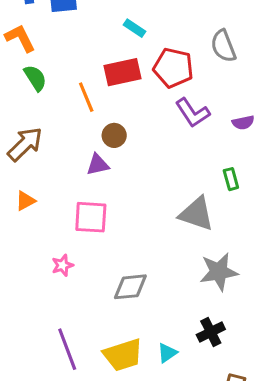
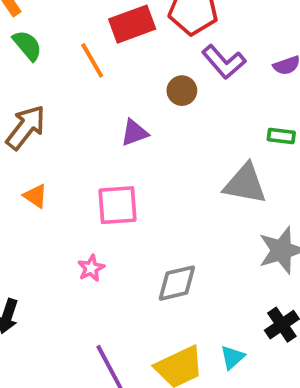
brown circle: (114, 135) -> (182, 91), moved
purple triangle: (98, 165) -> (134, 133), moved
green rectangle: (231, 179) -> (281, 136), turned -60
orange triangle: (25, 201) -> (36, 196), turned -50

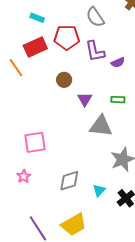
purple L-shape: (224, 62) -> (95, 51), moved, turned 35
purple triangle: (134, 133) -> (85, 99), moved, turned -35
cyan triangle: (232, 357) -> (99, 190), moved

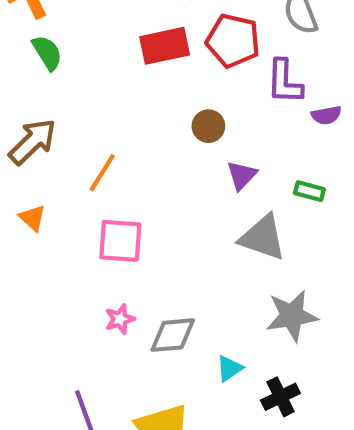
orange line: (16, 68) -> (102, 173), moved, turned 54
pink star: (24, 176) -> (120, 319), moved

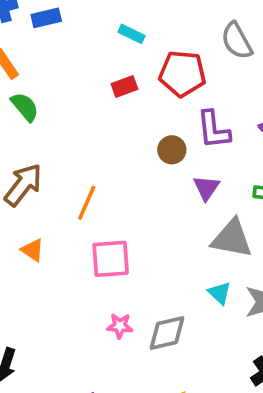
red rectangle: (165, 46) -> (124, 87), size x0.6
purple L-shape: (285, 82) -> (213, 130), moved
pink star: (120, 319) -> (120, 326), turned 30
cyan triangle: (229, 368) -> (219, 293), moved, turned -35

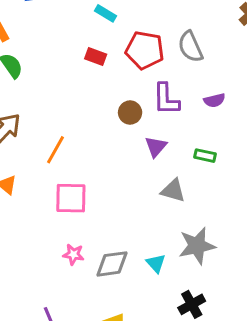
gray semicircle: (237, 41) -> (190, 47), moved
red rectangle: (124, 87) -> (96, 56), turned 35
gray triangle: (232, 238) -> (173, 191), size x0.7
cyan triangle: (219, 293) -> (156, 263), moved

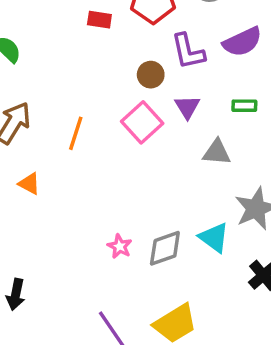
purple semicircle: (214, 100) -> (242, 42), size x1.6
pink square: (71, 198) -> (142, 122), moved, turned -32
pink star: (73, 254) -> (120, 246), turned 30
cyan triangle: (156, 263) -> (214, 238), size x1.4

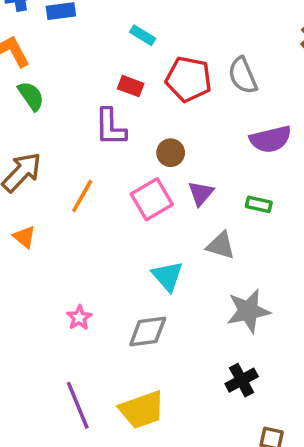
purple L-shape: (188, 51) -> (110, 127), moved
cyan triangle: (214, 238) -> (168, 276), moved
pink star: (120, 246) -> (79, 318), moved

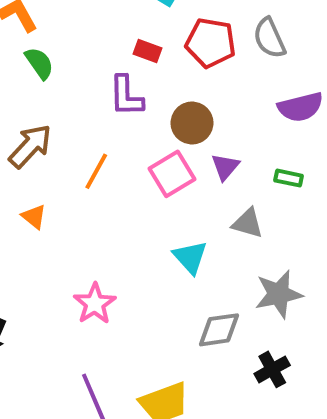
brown circle: (171, 153) -> (192, 123), size x1.4
pink star: (79, 318) -> (95, 304), size x1.5
gray diamond: (148, 332) -> (219, 330), moved

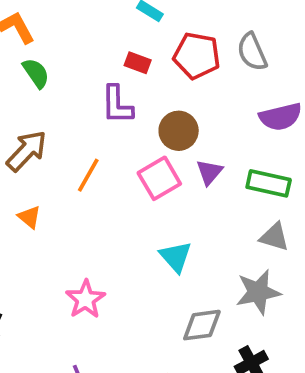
green rectangle: (289, 178) -> (269, 183), size x1.6
gray triangle: (248, 223) -> (274, 237), moved

